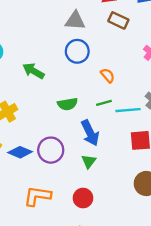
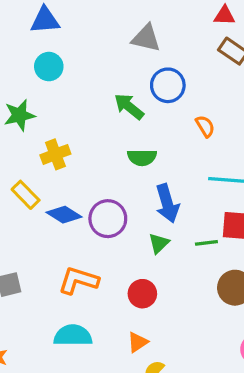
gray triangle: (75, 21) -> (146, 38), moved
green arrow: (33, 71) -> (129, 106), moved
green line: (104, 103) -> (206, 243), moved

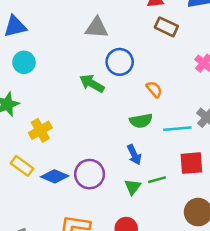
green semicircle: (142, 157) -> (141, 121), moved
blue arrow: (167, 203) -> (134, 155), size x0.7
green line: (206, 243) -> (157, 180), moved

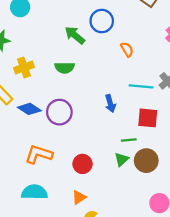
green semicircle: (141, 121) -> (65, 68), moved
blue arrow: (134, 155) -> (110, 104), moved
green line: (157, 180) -> (129, 140), moved
green triangle: (133, 187) -> (122, 159), moved

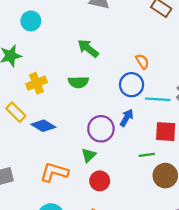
blue circle: (102, 21) -> (132, 85), moved
blue arrow: (110, 104) -> (127, 118), turned -132
purple circle: (59, 112) -> (101, 129), moved
green triangle: (122, 159) -> (89, 155), moved

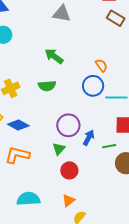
blue arrow: (127, 118) -> (89, 138), moved
orange L-shape: (54, 172) -> (17, 155), moved

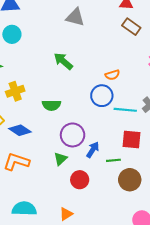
orange semicircle: (101, 65) -> (112, 75), turned 104
green semicircle: (47, 86) -> (51, 105), moved
red circle: (69, 170) -> (80, 180), moved

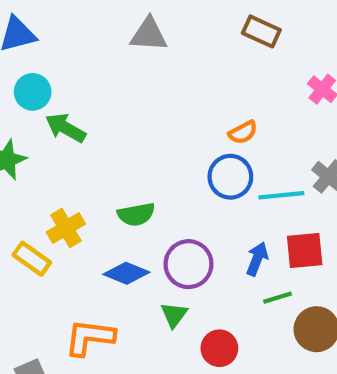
green arrow: (63, 61) -> (66, 128), moved
yellow cross: (15, 91) -> (66, 228), moved
blue diamond: (20, 130) -> (126, 273), moved
blue arrow: (93, 150) -> (257, 259), moved

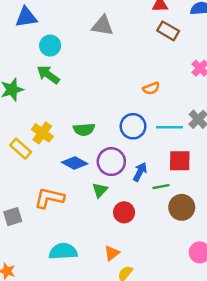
cyan circle: (33, 92) -> (50, 46), moved
blue circle: (230, 177) -> (133, 126), moved
yellow cross: (66, 228) -> (42, 133), turned -30
blue arrow: (257, 259) -> (140, 172), moved

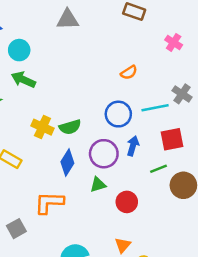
yellow cross: (42, 133) -> (42, 127), moved
blue diamond: (75, 163) -> (67, 163), turned -75
blue arrow: (140, 172) -> (133, 146), moved
green triangle: (100, 190) -> (98, 185), turned 42

